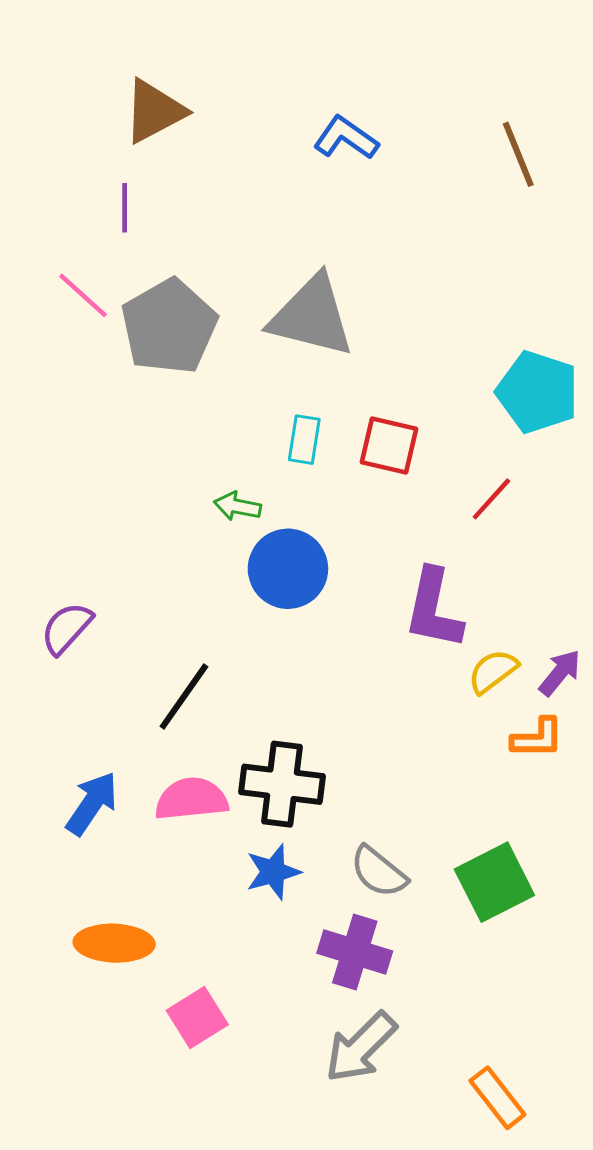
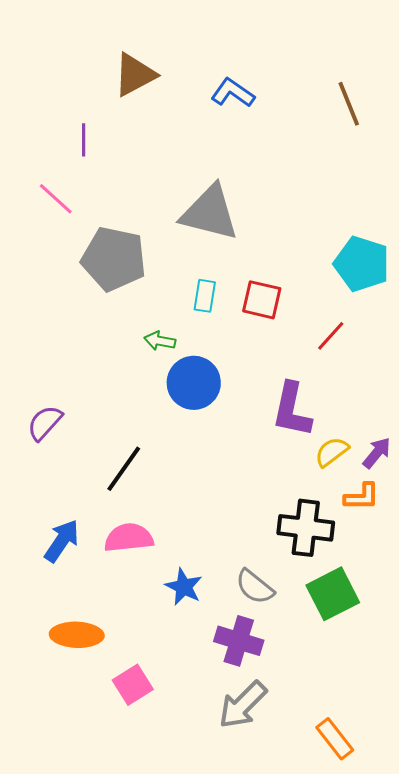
brown triangle: (154, 111) -> (135, 75), moved
gray pentagon: (169, 327) -> (114, 259), moved, turned -30
black cross: (282, 784) -> (306, 528), moved
blue star: (273, 872) -> (184, 587), turned -30

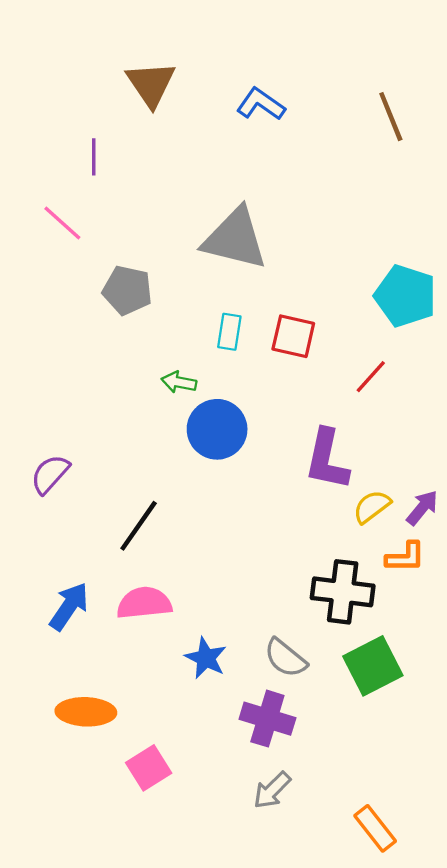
brown triangle: (135, 75) -> (151, 84), turned -36
gray pentagon: (114, 259) -> (127, 290), size x0.7
gray arrow: (243, 705) -> (272, 790), size x0.7

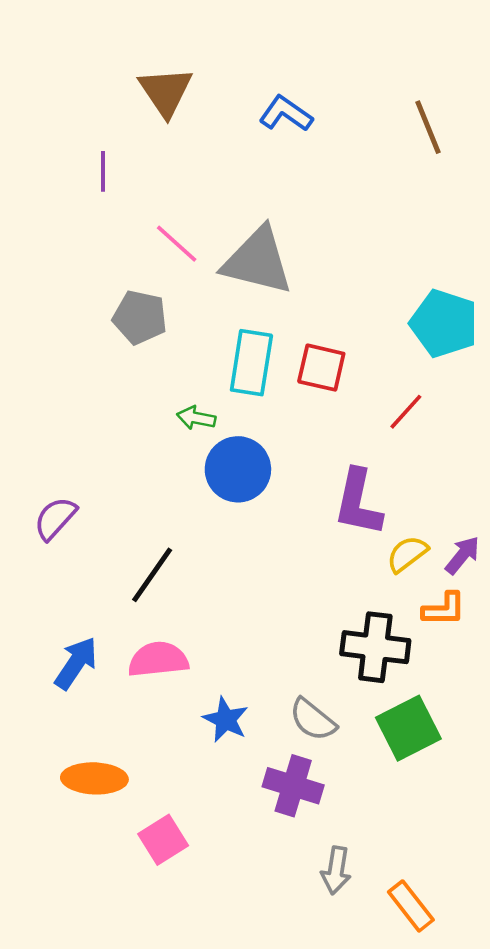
pink line: (62, 223) -> (177, 244), moved
cyan rectangle: (229, 332) -> (251, 363), size x1.6
gray arrow: (272, 790) -> (336, 870), moved, turned -36

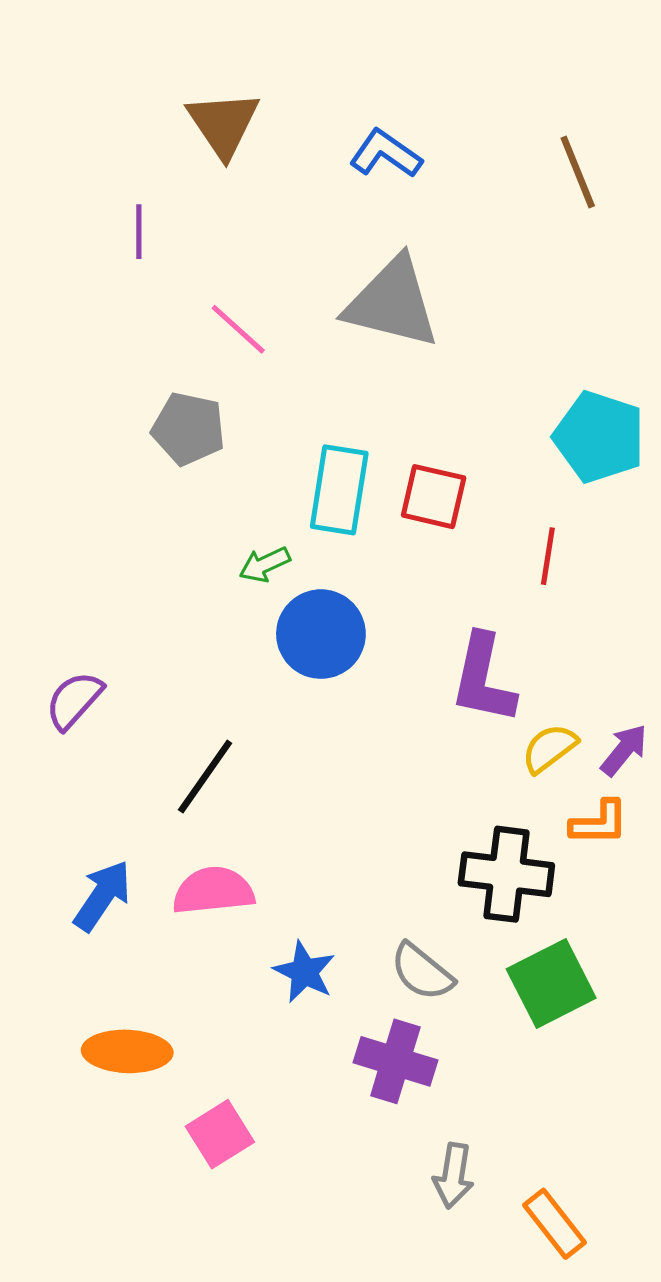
gray triangle: (258, 261) -> (392, 303), moved
red line: (406, 412) -> (548, 556), turned -33
green arrow: (196, 418) -> (265, 564), turned -36

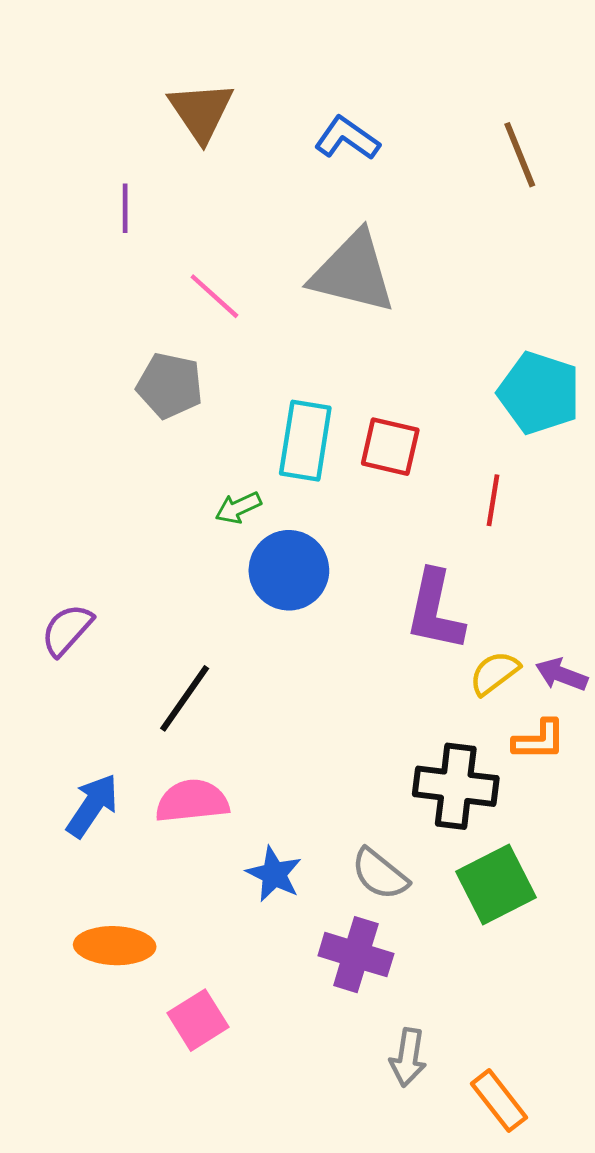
purple arrow: (624, 750) -> (562, 675), turned -108

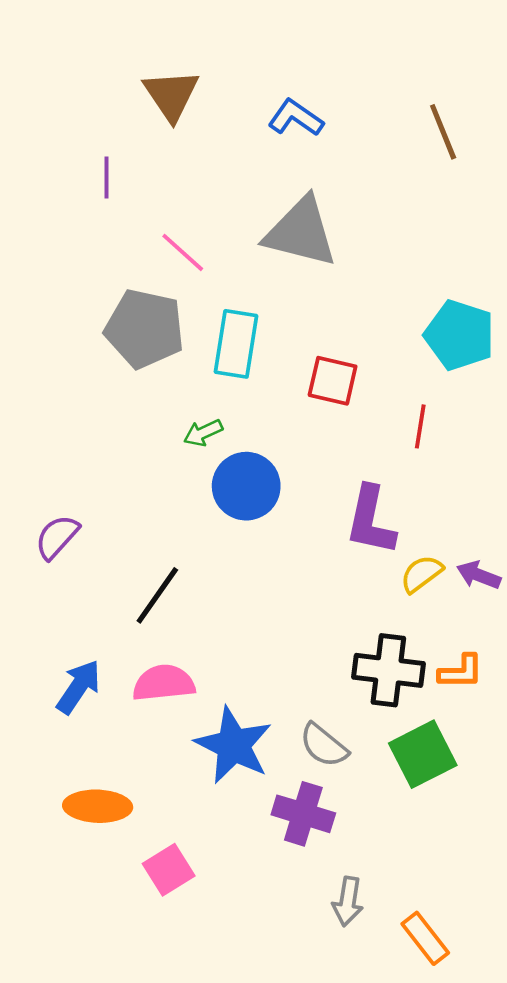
gray pentagon: (170, 386) -> (145, 329), size x1.4
cyan rectangle: (305, 441) -> (236, 344), moved
orange L-shape: (539, 740) -> (461, 672), moved
blue star: (274, 874) -> (233, 745), size x1.6

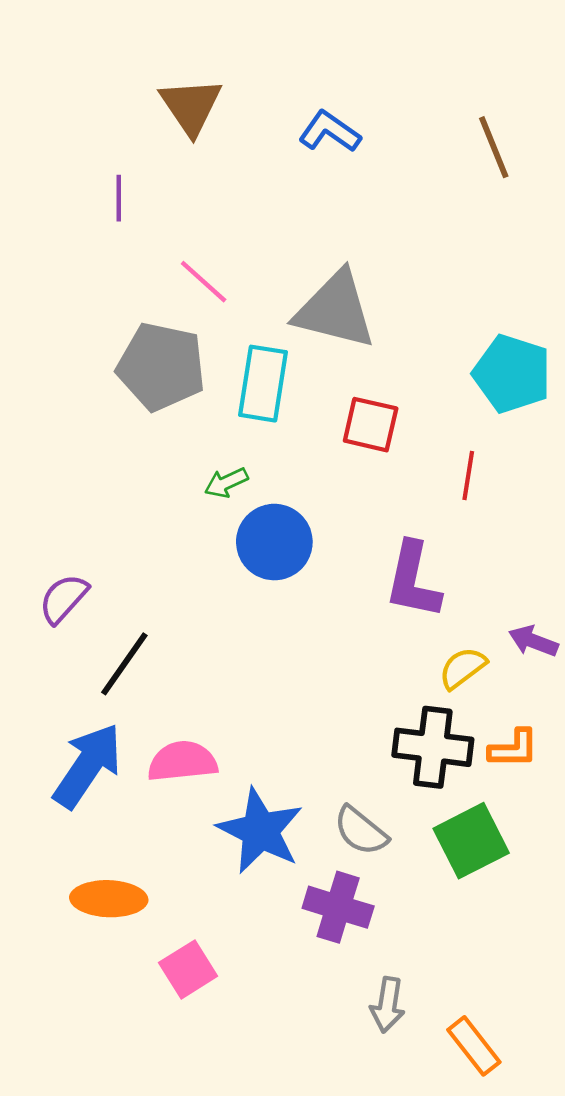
gray triangle: (301, 232) -> (335, 310), moved
yellow semicircle: (421, 574) -> (463, 668), moved
black line: (157, 595) -> (124, 664), moved
blue arrow: (79, 687) -> (88, 766), size x1.4

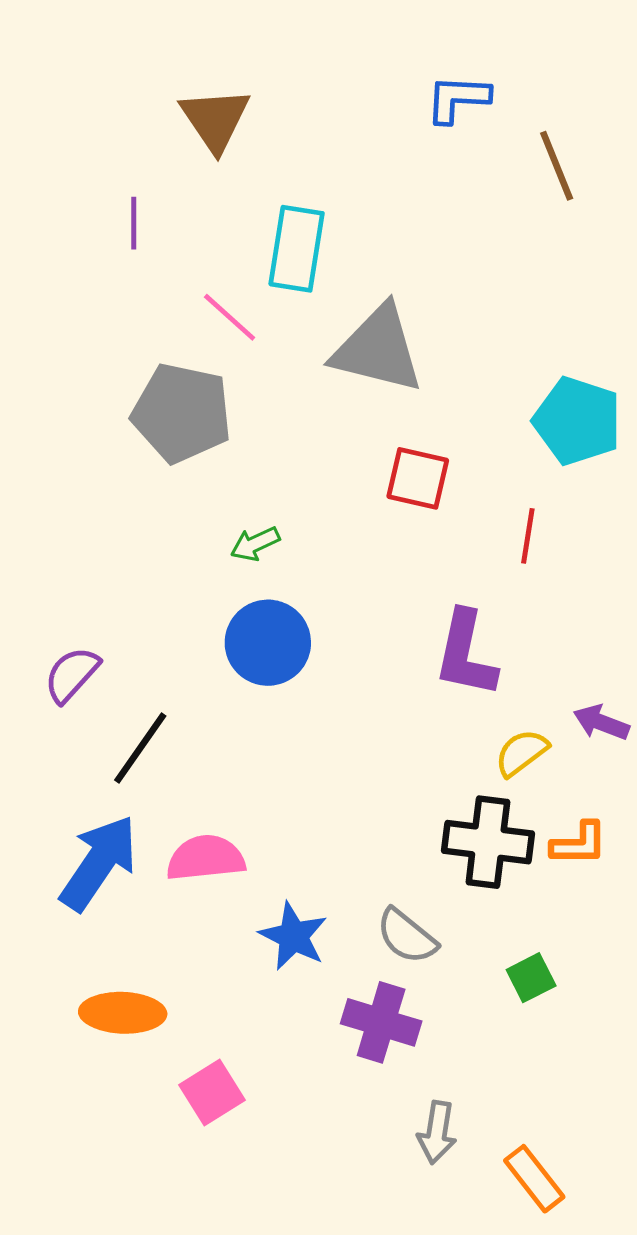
blue L-shape: (330, 132) -> (458, 99), moved, turned -32
cyan rectangle: (263, 384) -> (297, 249), moved
blue circle: (274, 542) -> (268, 643), moved
blue star: (260, 831) -> (293, 936), size x0.7
green square: (471, 841) -> (531, 978), moved, size x0.6

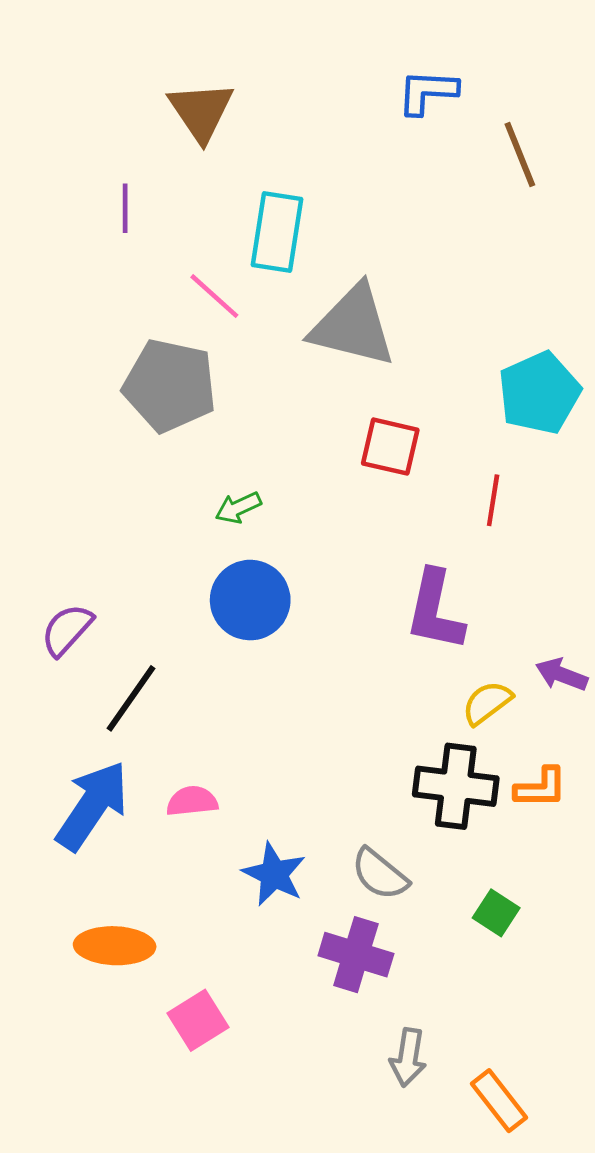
cyan pentagon: (577, 421) -> (539, 393), turned 30
pink semicircle: (206, 858) -> (192, 801), size x0.7
green square: (531, 978) -> (496, 913), turned -30

